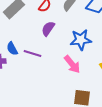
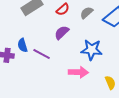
pink arrow: (72, 64) -> (78, 72), turned -60

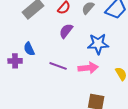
purple line: (42, 54) -> (58, 66), moved

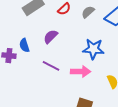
purple semicircle: (66, 31) -> (51, 37), moved

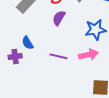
purple semicircle: (51, 37) -> (59, 18), moved

